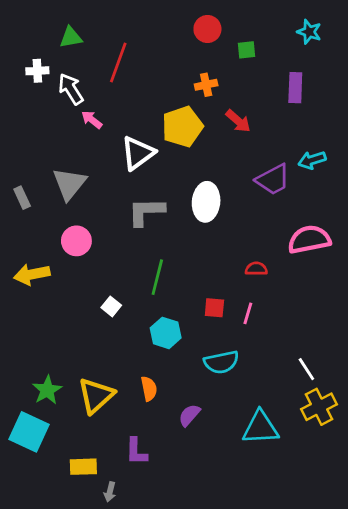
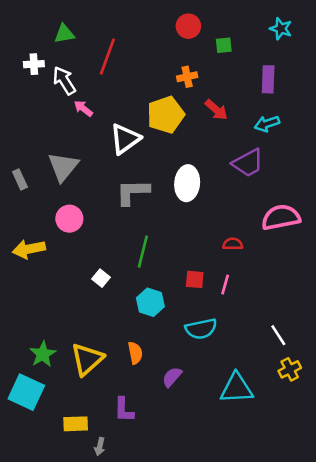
cyan arrow: (312, 160) -> (267, 124), moved
yellow cross: (319, 407) -> (290, 369), size x0.7

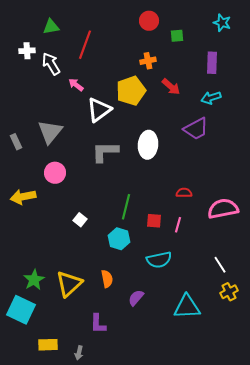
pink arrow: (83, 108) -> (76, 85), moved
pink semicircle: (281, 217) -> (223, 209), moved
green line: (143, 252) -> (126, 207), moved
yellow rectangle: (76, 424) -> (48, 345), moved

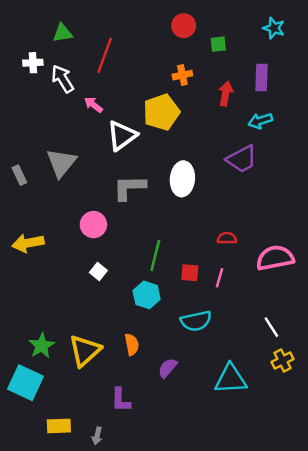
red arrow: (171, 87) -> (226, 94), moved, turned -120
pink circle: (55, 173) -> (93, 225), moved

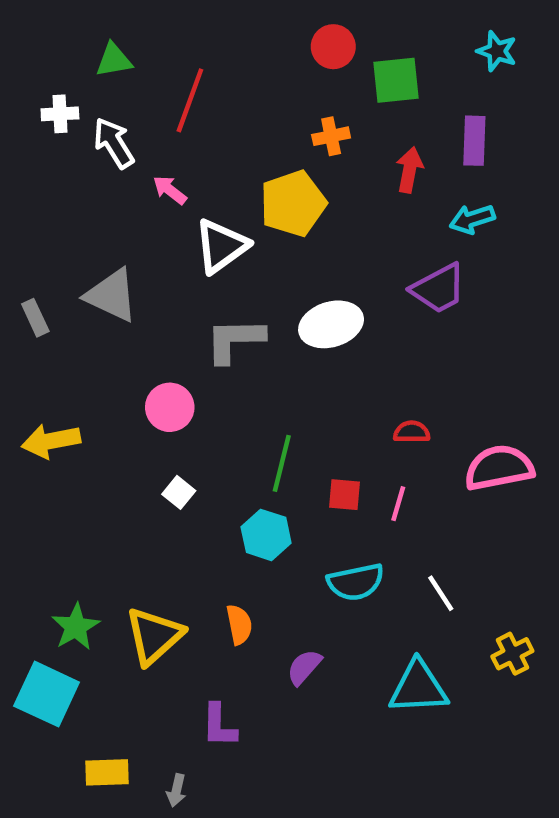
green square: (218, 44) -> (396, 80), size x1.6
gray triangle: (61, 163) -> (111, 295), turned -44
white ellipse: (182, 179) -> (331, 324), turned 68
white line: (271, 327) -> (441, 593), moved

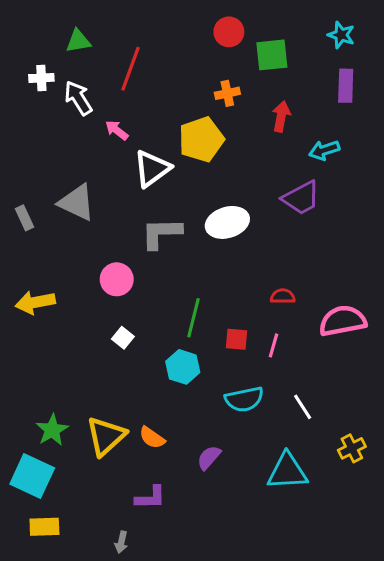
purple rectangle: (474, 141) -> (346, 86), moved
orange semicircle: (239, 625) -> (152, 438), moved, turned 136
purple L-shape: (219, 725) -> (151, 498), turned -92
yellow rectangle: (107, 772) -> (44, 527), moved

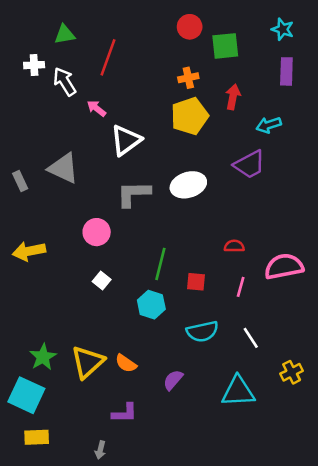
yellow pentagon: (201, 139) -> (190, 116), moved
pink line: (273, 345) -> (241, 287), moved

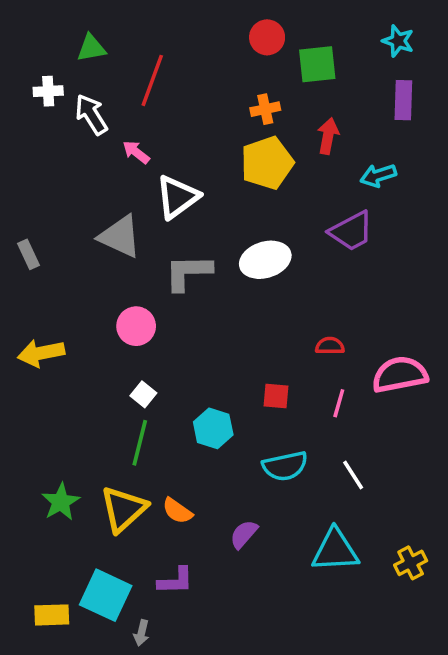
gray triangle: (63, 168) -> (120, 236), moved
green line: (160, 264) -> (140, 443), moved
yellow cross: (292, 372) -> (411, 563), moved
cyan square: (26, 395) -> (106, 595), moved

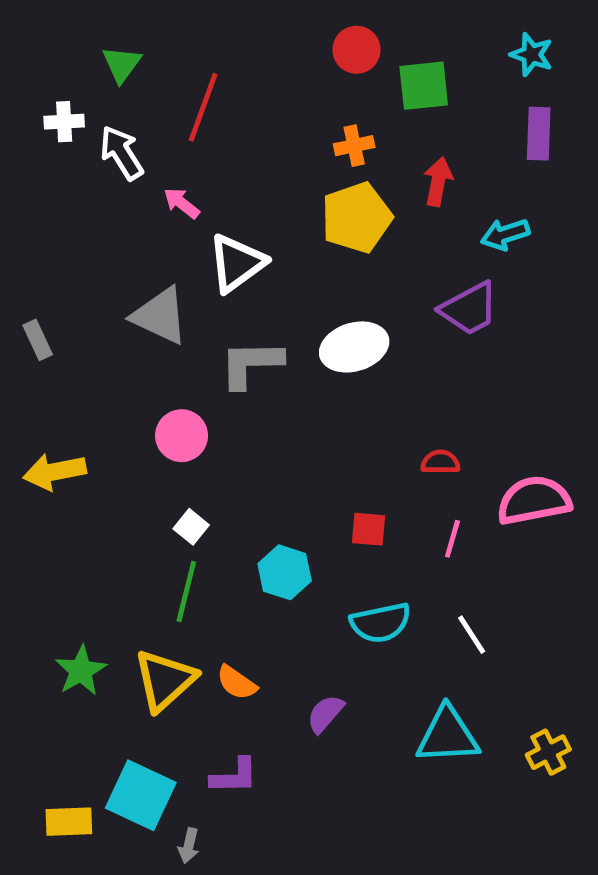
green triangle: (91, 48) -> (122, 64), turned -44

